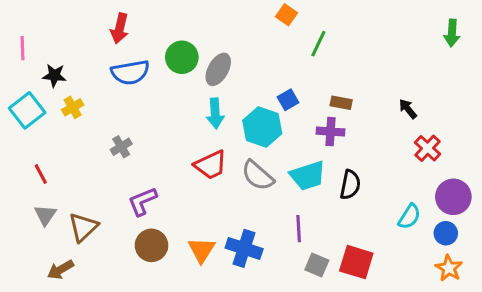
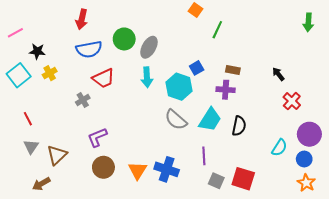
pink line: (23, 48) -> (15, 33), turned 63
red trapezoid: (211, 165) -> (103, 78), moved
cyan trapezoid: (308, 176) -> (210, 120), turned -40

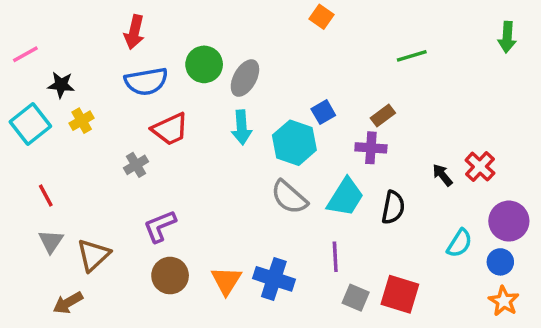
green line: (217, 30) -> (412, 56), moved, turned 48
brown rectangle: (233, 70) -> (383, 115), turned -48
black arrow: (278, 74) -> (442, 175), moved

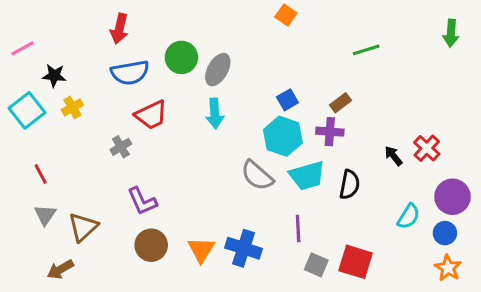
cyan hexagon: (294, 143) -> (283, 136), moved
cyan trapezoid: (345, 197) -> (307, 176), turned 42
purple L-shape: (160, 226) -> (142, 201), turned -92

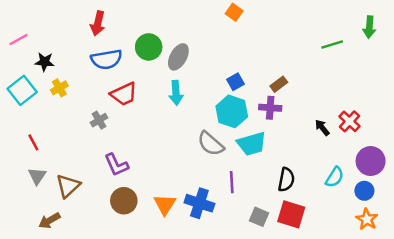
green line: (366, 50) -> (332, 44), moved
black semicircle: (350, 185) -> (286, 180), moved
purple line: (298, 229) -> (232, 182), moved

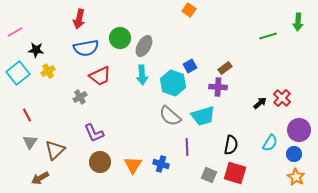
cyan hexagon: (232, 111) -> (173, 83), moved
black arrow: (322, 128) -> (260, 103), turned 88
blue cross: (199, 203) -> (161, 164), size x0.7

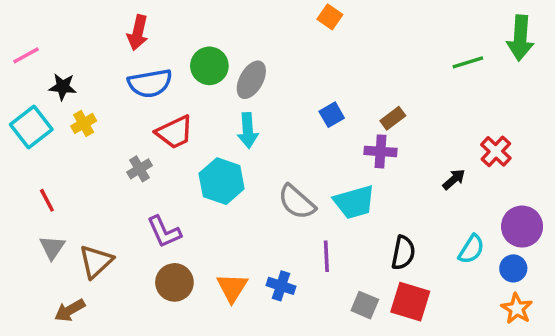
green arrow: (298, 22) -> (520, 38), size x1.4
cyan hexagon: (173, 83) -> (222, 181), moved
red cross: (282, 98) -> (496, 151), moved

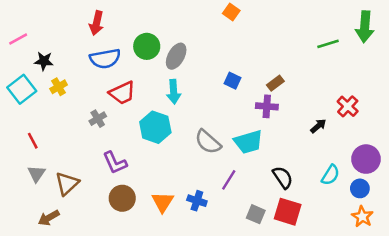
blue square: (332, 115) -> (232, 81), turned -35
black semicircle: (403, 253) -> (283, 177), turned -45
purple line: (326, 256) -> (229, 180), turned 35

